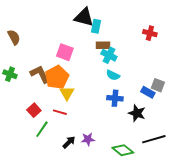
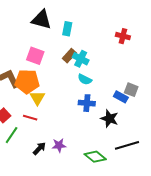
black triangle: (84, 17) -> (41, 20), moved
brown rectangle: (103, 45) -> (69, 56), moved, turned -48
orange pentagon: (57, 77) -> (27, 81), turned 30

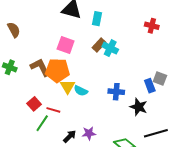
cyan semicircle: (85, 79) -> (81, 91), moved
blue rectangle: (121, 97) -> (150, 86), turned 40
red line: (30, 118) -> (53, 110), moved

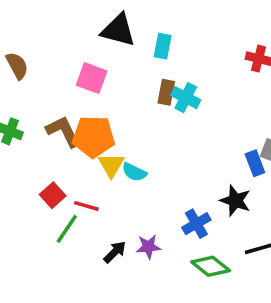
pink square: (66, 45) -> (92, 78), moved
brown rectangle: (99, 45) -> (166, 92), turned -32
blue cross: (116, 92) -> (196, 224), moved, turned -35

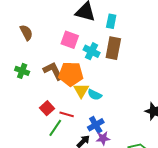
brown rectangle: (166, 92) -> (113, 48), size x1.5
cyan cross: (186, 98) -> (92, 51), moved
blue cross: (196, 224) -> (96, 125), moved

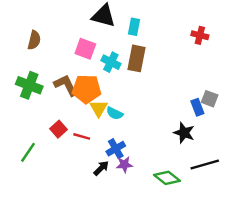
brown semicircle: (26, 33) -> (34, 40), turned 42
green cross: (22, 71) -> (29, 85), size x1.5
green line: (55, 128) -> (28, 152), moved

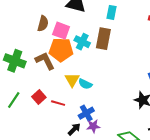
cyan rectangle: (134, 27) -> (111, 12), moved
brown semicircle: (34, 40) -> (43, 24), moved
orange pentagon: (87, 89) -> (61, 50), moved
green line: (28, 152) -> (14, 100), moved

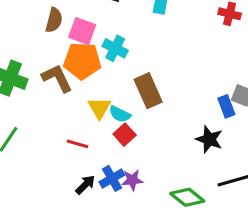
brown rectangle: (103, 39) -> (148, 91), moved, turned -35
red square: (39, 97) -> (125, 135), moved
blue cross: (86, 113) -> (112, 178), moved
black arrow: (74, 129) -> (85, 185), moved

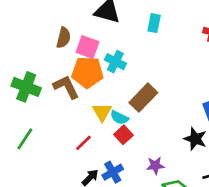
brown rectangle: (148, 91) -> (143, 98), turned 68
red line: (77, 144) -> (83, 143), turned -60
purple star: (132, 180) -> (155, 165), moved

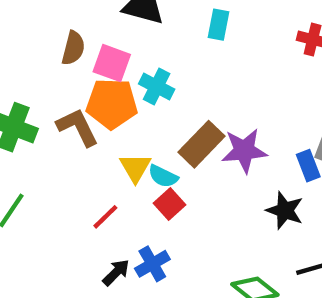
purple star: (155, 165) -> (244, 151), moved, size x1.5

